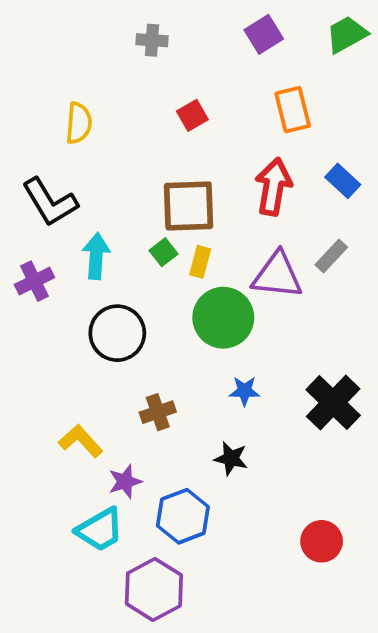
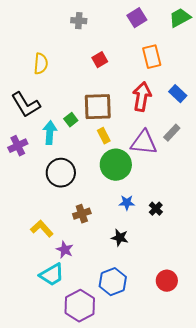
green square: (164, 252) -> (71, 120), moved
yellow rectangle: (200, 262) -> (104, 136), turned -42
black cross: (333, 403) -> (156, 209), moved, size x0.5
purple star: (125, 482) -> (65, 250), turned -30
blue hexagon: (183, 516) -> (113, 282), moved

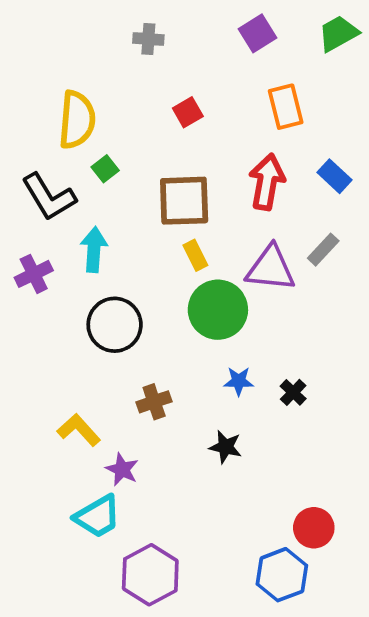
yellow semicircle: (41, 64) -> (77, 120), size x1.4
green square: (71, 120) -> (105, 169), moved
blue hexagon: (113, 282) -> (282, 575), moved

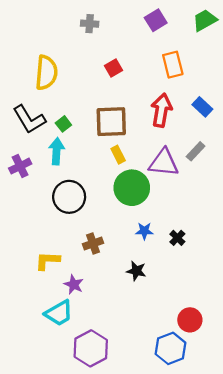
green square: (105, 169) -> (63, 124), moved
yellow L-shape: (79, 430) -> (47, 261), turned -45

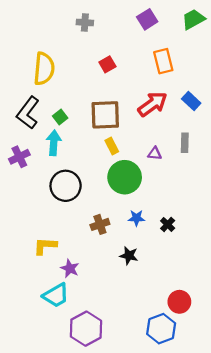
red arrow: (161, 110) -> (153, 104), turned 44
black L-shape: (29, 119) -> (28, 113), turned 68
gray rectangle: (196, 151) -> (185, 143), turned -42
purple triangle: (164, 163) -> (155, 154), size x0.5
brown cross: (93, 244) -> (100, 224), moved

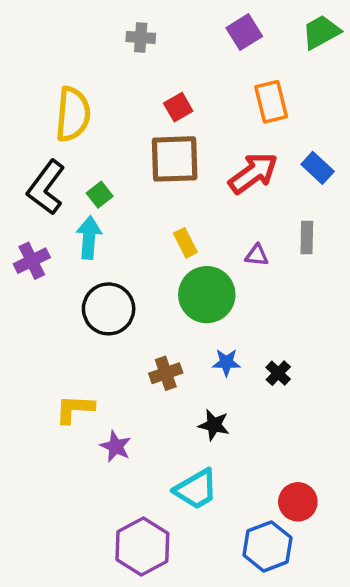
brown square: (105, 115) -> (175, 159), moved
cyan trapezoid: (56, 295) -> (196, 489), moved

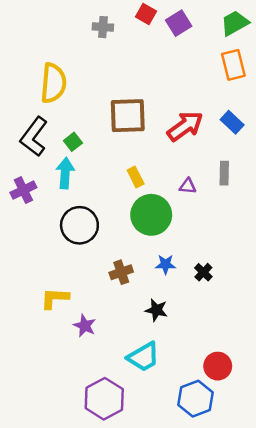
orange rectangle: (271, 102) -> (233, 65), moved
red square: (178, 107) -> (146, 14), moved, turned -30

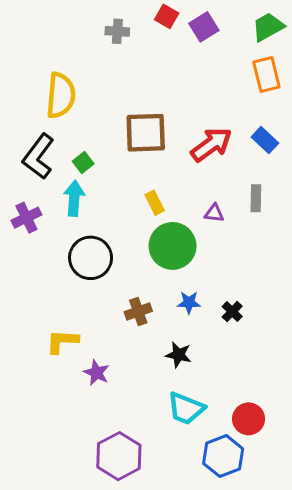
cyan trapezoid: (143, 357) -> (186, 408), moved, turned 52

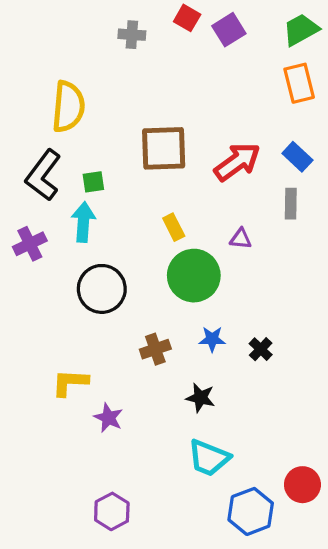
green square: (83, 162) -> (93, 182), turned 30
gray rectangle: (256, 198) -> (291, 204), moved
red circle: (249, 419) -> (302, 485), moved
purple hexagon: (119, 456) -> (112, 511), moved, size x0.7

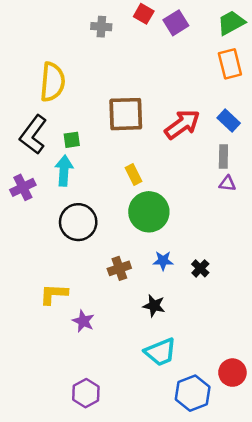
purple triangle: (241, 239) -> (227, 184), moved
cyan trapezoid: (209, 458) -> (160, 352), turned -44

